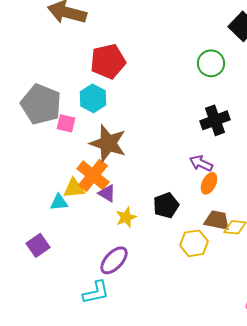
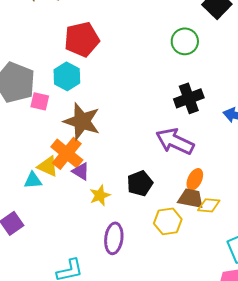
purple arrow: (201, 163) -> (175, 141), size x1.6
orange ellipse: (209, 183) -> (195, 179), moved
yellow triangle: (74, 188) -> (48, 166), turned 30
purple ellipse: (114, 260) -> (114, 238), moved, turned -36

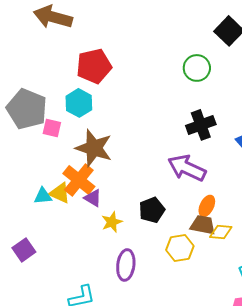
cyan triangle: (33, 180) -> (43, 196), moved

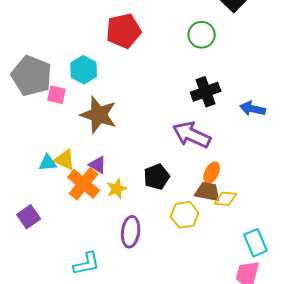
red pentagon: (94, 66) -> (124, 31), moved
orange cross: (79, 180) -> (84, 184), moved

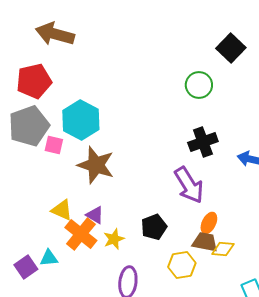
red pentagon: (124, 31) -> (34, 81), moved
cyan hexagon: (84, 70) -> (81, 120), size x1.4
gray pentagon: (32, 76) -> (29, 126), turned 30
purple arrow: (192, 135) -> (189, 185), turned -147
cyan triangle: (48, 163) -> (49, 258), moved

